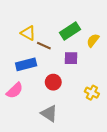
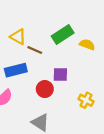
yellow semicircle: (93, 40) -> (87, 44), turned 72
purple square: (71, 58) -> (60, 75), moved

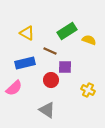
brown line: (35, 50) -> (50, 51), moved

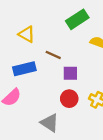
green rectangle: (67, 31) -> (77, 19), moved
red circle: (51, 80) -> (69, 99), moved

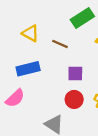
brown line: (53, 55) -> (60, 44), moved

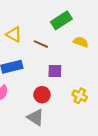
red circle: (74, 99) -> (42, 95), moved

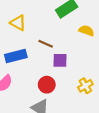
brown line: (41, 44) -> (46, 44), moved
yellow cross: (80, 96) -> (85, 86), turned 32

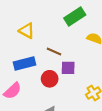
red circle: (47, 85) -> (50, 79), moved

